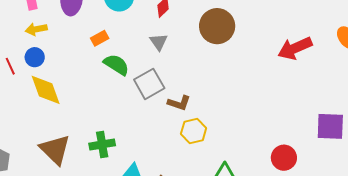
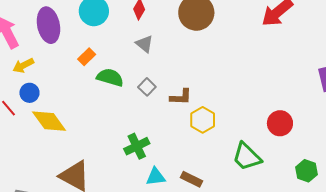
gray square: (149, 84) -> (147, 87), size x0.6
green cross: (102, 144) -> (137, 146), moved
red circle: (284, 158) -> (280, 123), moved

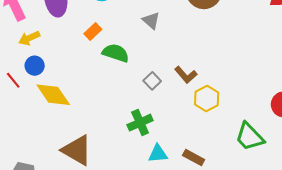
gray square: (147, 87) -> (152, 81), moved
brown L-shape: (181, 97) -> (186, 75), turned 45

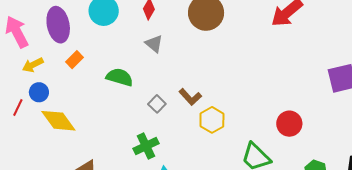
orange rectangle: (93, 31) -> (75, 60), moved
red line: (13, 80) -> (18, 108), turned 66

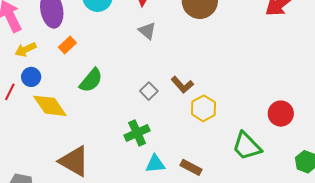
green semicircle: (120, 77) -> (91, 80), moved, turned 112

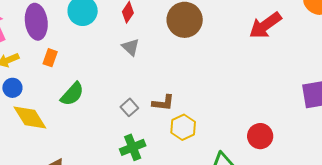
orange rectangle: (67, 45) -> (50, 58), turned -30
brown L-shape: (182, 85) -> (163, 103), turned -45
green cross: (137, 133) -> (133, 147), moved

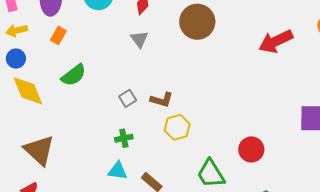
green cross: (133, 147) -> (124, 138), size x0.7

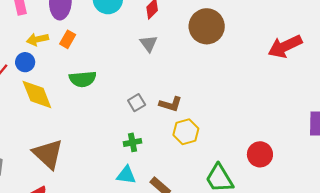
yellow arrow: (17, 30) -> (37, 39), moved
green semicircle: (74, 75) -> (83, 79), turned 32

